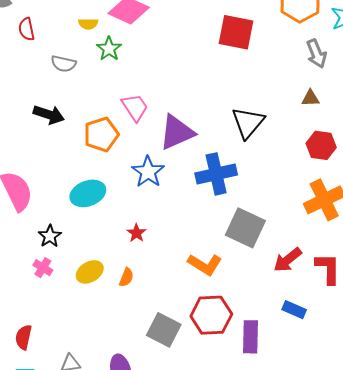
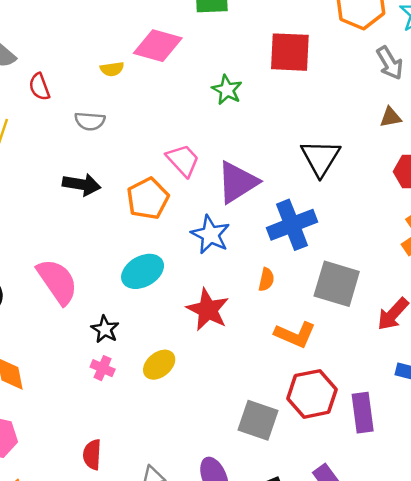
green star: (109, 49) -> (227, 90), moved
red star: (136, 233) -> (208, 310), size x1.8
orange semicircle: (126, 277) -> (266, 280), moved

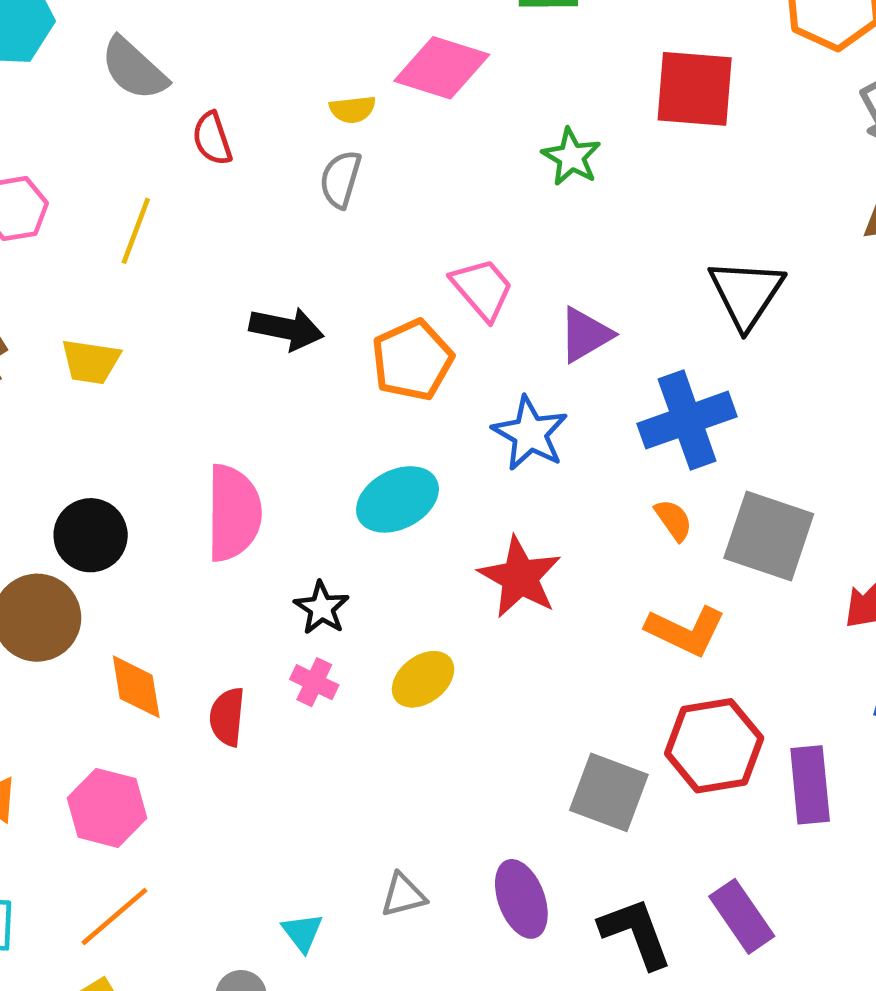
gray semicircle: (90, 121) -> (340, 179), moved, turned 100
purple triangle: (237, 182) -> (585, 335), size x0.7
orange semicircle: (266, 280) -> (673, 520), moved, turned -50
pink semicircle: (57, 281) -> (233, 513), turned 33
red semicircle: (92, 455) -> (227, 717), moved

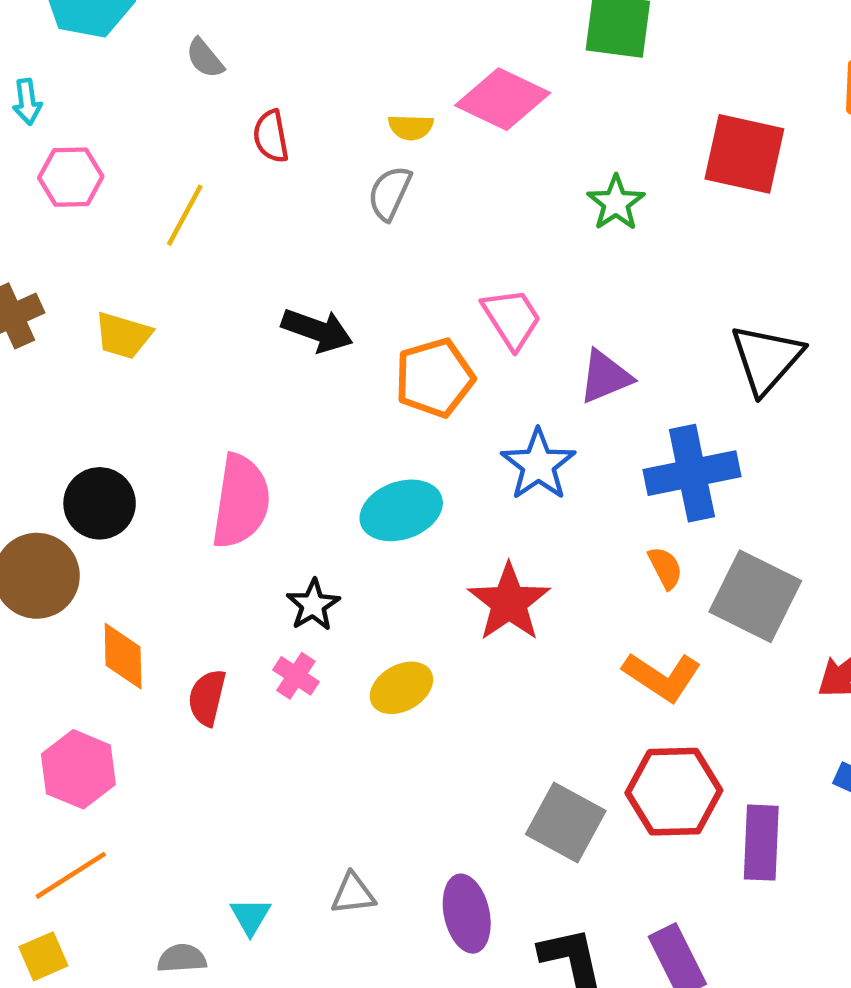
gray semicircle: (134, 69) -> (205, 58), size x0.6

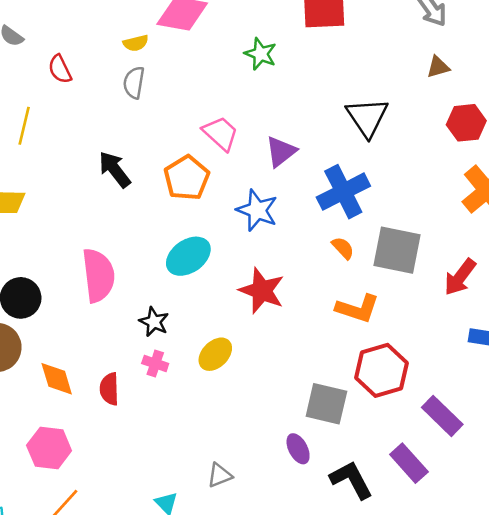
black arrow: (317, 330) -> (115, 169), turned -132
purple rectangle: (761, 843) -> (442, 416), moved, turned -33
purple ellipse: (467, 914) -> (298, 449), moved, size x0.7

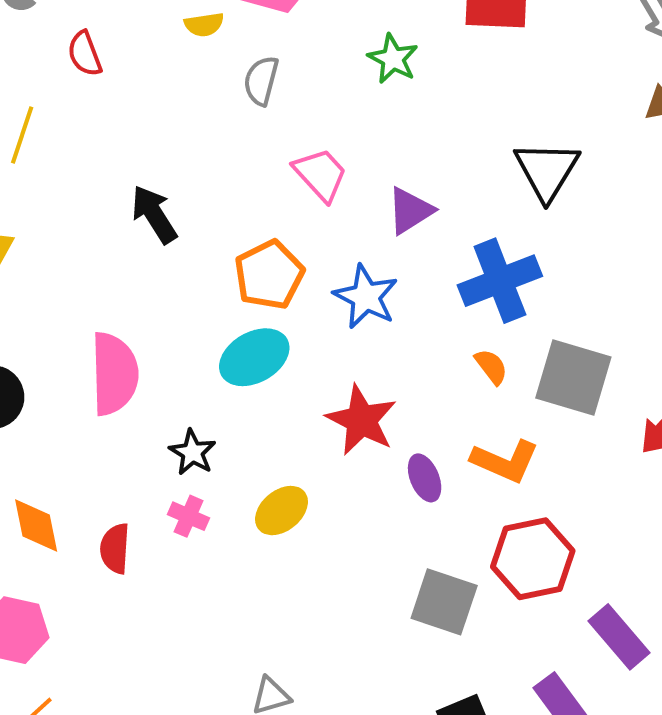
gray semicircle: (134, 83) -> (261, 81), moved
orange pentagon: (187, 178) -> (269, 275), moved
purple ellipse: (298, 449) -> (425, 478), moved

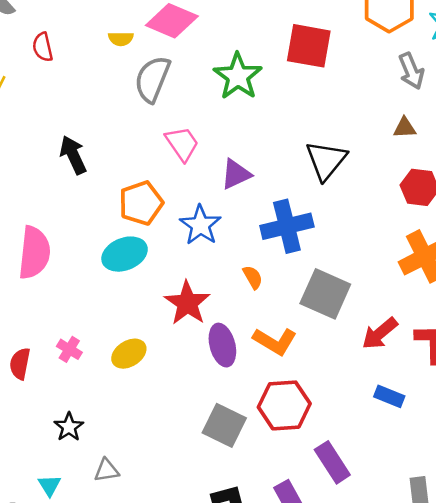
green star: (393, 59) -> (238, 76), size x1.5
gray semicircle: (261, 81) -> (152, 79), size x1.5
orange semicircle: (491, 367) -> (253, 277), moved
black star: (193, 452) -> (69, 427), moved
purple ellipse: (425, 478) -> (222, 345), size x1.4

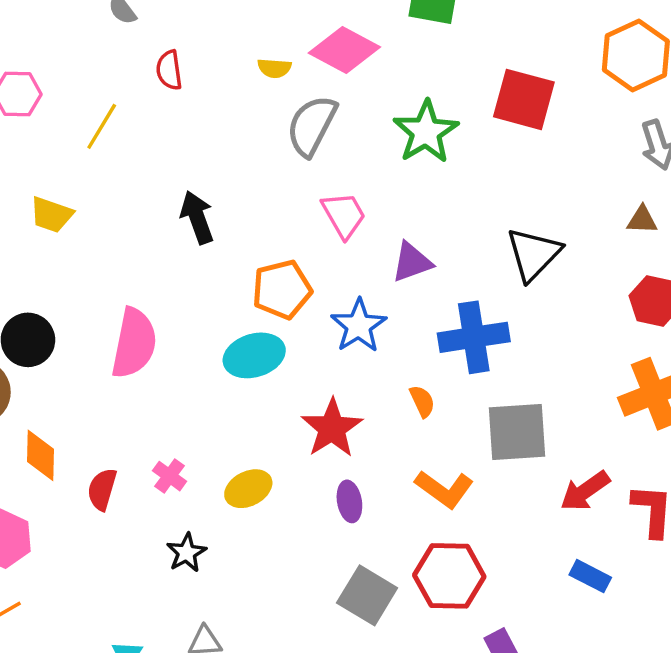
gray square: (325, 294) -> (517, 432), turned -33
purple ellipse: (222, 345) -> (349, 501), moved, size x0.7
black star: (69, 427) -> (186, 553), moved

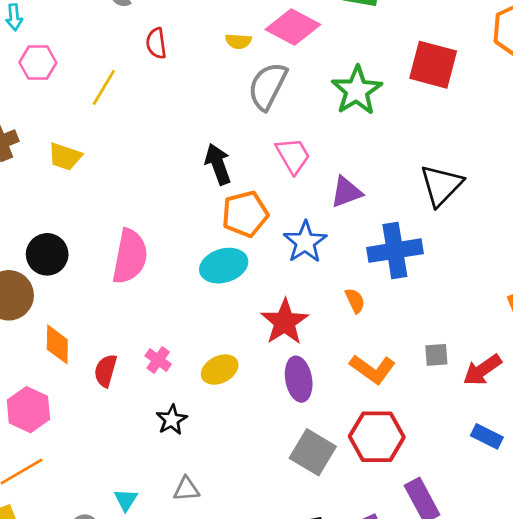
black arrow: (197, 217) -> (218, 164), moved
gray square: (517, 432) -> (436, 355), moved, size x0.5
purple ellipse: (349, 501) -> (299, 379), size x1.4

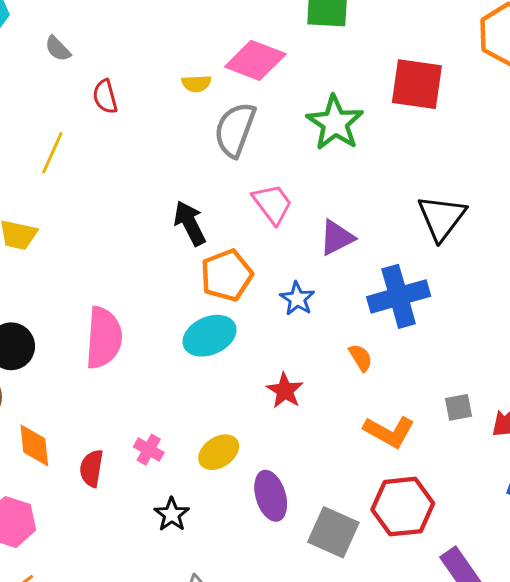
blue star: (305, 242) -> (297, 299), size x0.7
red star: (285, 322) -> (285, 391), size x0.7
purple ellipse: (299, 379) -> (271, 496), moved

